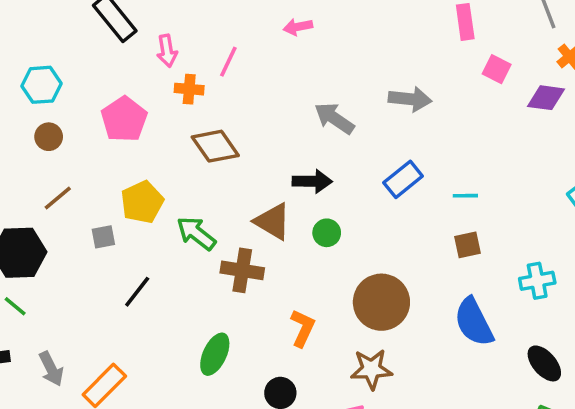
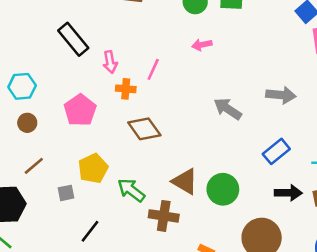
black arrow: (312, 181) -> (288, 193), moved
green circle: (327, 233) -> (223, 189), size x1.6

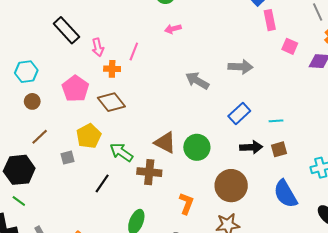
brown diamond: (144, 129) -> (111, 102), moved
black line: (90, 231) -> (102, 183), moved

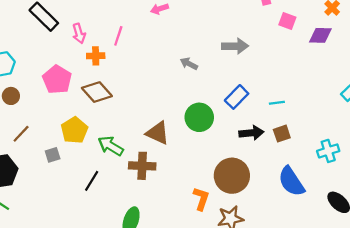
gray arrow: (197, 81) -> (189, 64), size x0.7
green circle: (197, 147) -> (199, 117), moved
orange L-shape: (186, 203) -> (201, 199), moved

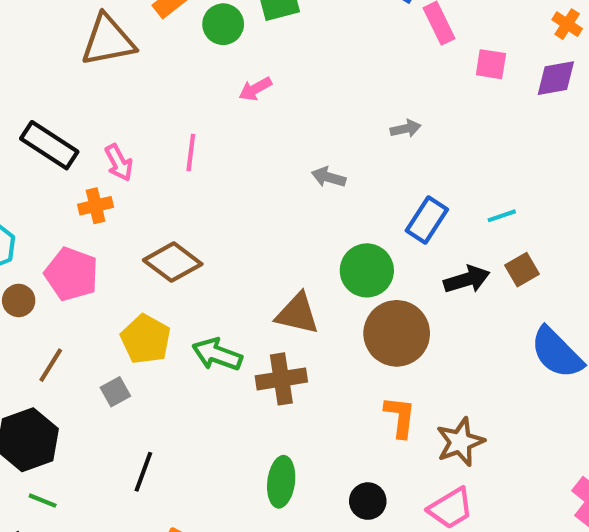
gray arrow: (235, 46) -> (406, 129), size x0.6
orange cross: (96, 56) -> (96, 206), moved
pink pentagon: (57, 80) -> (72, 274), moved
brown circle: (232, 176) -> (397, 333), moved
black line: (92, 181) -> (143, 472), moved

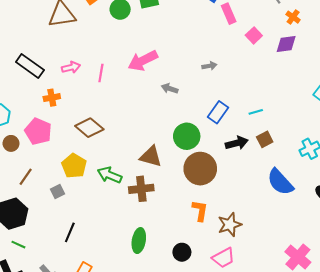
pink square: (491, 64) -> (254, 35), turned 35
pink arrow: (255, 89) -> (143, 61), moved, size x1.8
pink arrow: (119, 163) -> (71, 67), moved, turned -78

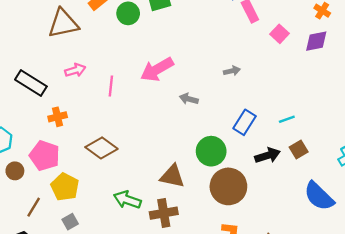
pink arrow: (71, 67) -> (75, 70), moved
yellow pentagon: (74, 166) -> (65, 187), moved

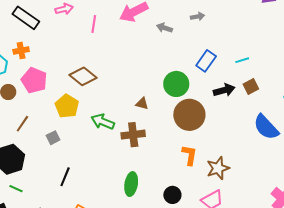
gray arrow: (189, 99) -> (165, 28), moved
orange cross: (58, 117) -> (21, 50), moved
brown triangle: (172, 176) -> (142, 104), size x0.6
yellow pentagon: (65, 187) -> (67, 106), moved

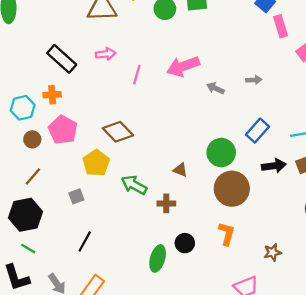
brown line: (22, 124) -> (33, 177), moved
brown cross: (133, 135) -> (166, 203), size x0.7
brown star: (218, 168) -> (272, 252), moved, size x0.7
black circle: (172, 195) -> (185, 243), moved

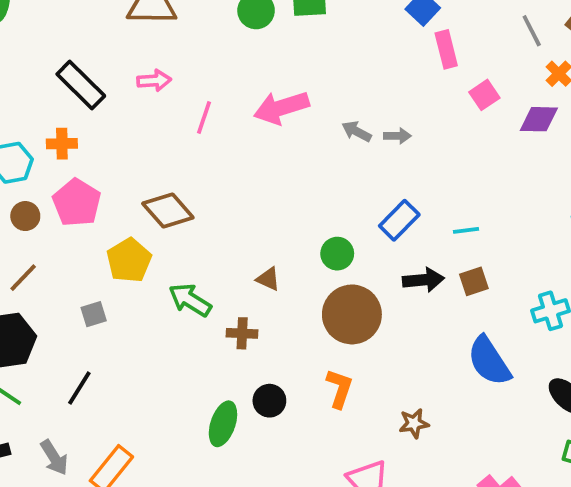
gray arrow: (215, 88) -> (357, 131), moved
green circle: (221, 153) -> (337, 254), size x0.7
black line: (85, 242) -> (79, 388), moved

